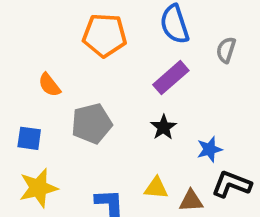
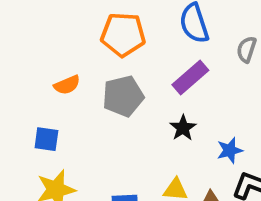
orange semicircle: (49, 85) -> (67, 85), turned -75
gray pentagon: (92, 124) -> (123, 96), moved

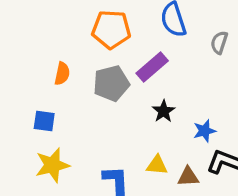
purple rectangle: (190, 77) -> (152, 67), moved
orange semicircle: (67, 85) -> (62, 74), turned -55

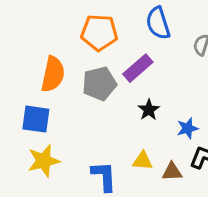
orange semicircle: (62, 74) -> (53, 74), size x1.6
blue square: (44, 121) -> (36, 119), size x1.4

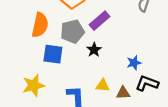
black star: (149, 110) -> (94, 50), moved
blue square: (36, 119) -> (53, 54), moved

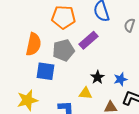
black star: (94, 50) -> (97, 77), moved
yellow triangle: (103, 85) -> (85, 93), moved

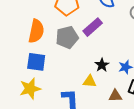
blue square: (45, 71) -> (36, 62), moved

